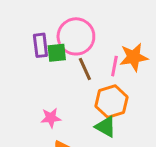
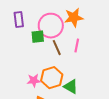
purple rectangle: (40, 45) -> (19, 20), moved
orange star: (134, 57) -> (74, 18), moved
orange hexagon: (111, 102) -> (52, 78), moved

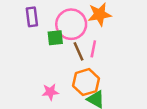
pink line: (77, 46) -> (93, 49), moved
orange hexagon: (52, 78) -> (86, 82), moved

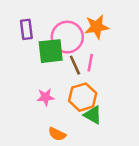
green square: (55, 38) -> (51, 51), size x1.5
pink star: (50, 92) -> (46, 97), moved

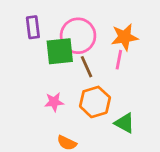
orange star: (97, 27) -> (125, 37), moved
pink line: (90, 63) -> (119, 60), moved
green triangle: (93, 115) -> (125, 123), moved

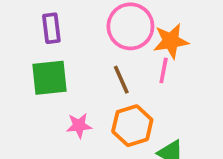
pink circle: (78, 36) -> (130, 26), moved
green square: (60, 51) -> (50, 78), moved

